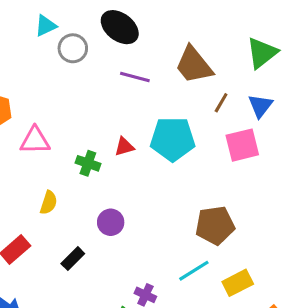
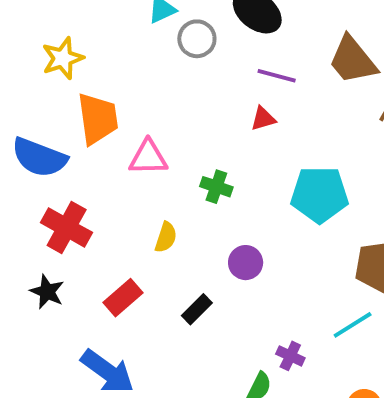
cyan pentagon: (173, 139) -> (320, 194), moved
red triangle: (124, 147) -> (263, 119), moved

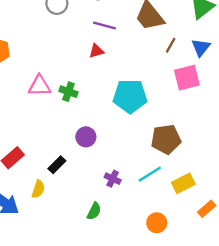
pink triangle: (148, 157) -> (39, 86), moved
yellow semicircle: (166, 237) -> (38, 189), moved
purple cross: (290, 356) -> (113, 179), moved

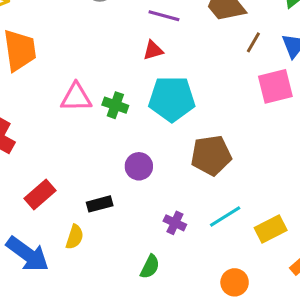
cyan pentagon: (130, 96) -> (172, 99), moved
brown pentagon: (166, 139) -> (211, 155), moved
black rectangle: (57, 165) -> (100, 204), turned 30

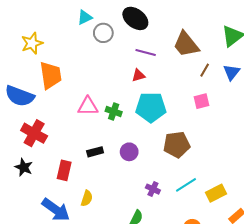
pink square: (275, 86) -> (202, 101), moved, size x0.7
red rectangle: (40, 195) -> (64, 170), turned -36
black rectangle: (100, 204) -> (95, 152), moved

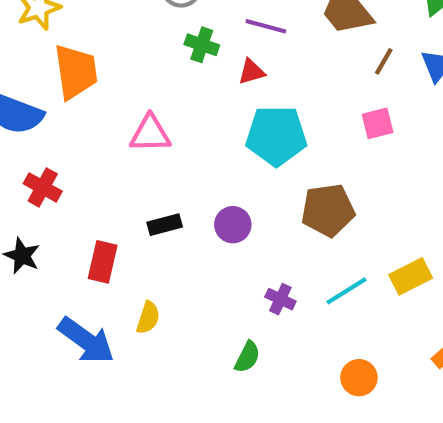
green cross: (114, 111) -> (202, 45), moved
red cross: (34, 133) -> (43, 187), size x0.7
yellow rectangle: (216, 193) -> (411, 276), moved

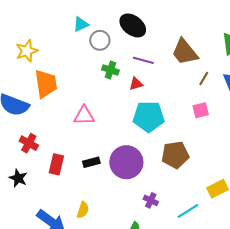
purple circle: (233, 225) -> (126, 162), size x1.8
red rectangle: (103, 262) -> (56, 164), moved
cyan line: (347, 291) -> (188, 211), moved

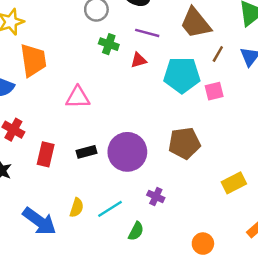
cyan pentagon: (149, 117) -> (182, 75), moved
cyan line: (188, 211) -> (110, 209), moved

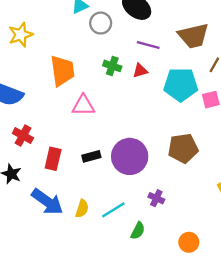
brown trapezoid: (195, 23) -> (193, 36), turned -64
green cross: (109, 44) -> (112, 66), moved
orange trapezoid: (33, 60) -> (62, 71), moved
blue arrow: (39, 221) -> (47, 202), moved
orange circle: (203, 244) -> (189, 242), moved

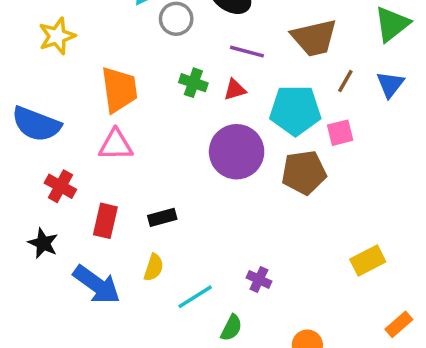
pink triangle: (83, 105) -> (116, 145), moved
brown pentagon: (183, 148) -> (304, 172), moved
purple circle: (130, 156) -> (237, 152), moved
yellow semicircle: (82, 209) -> (154, 267), moved

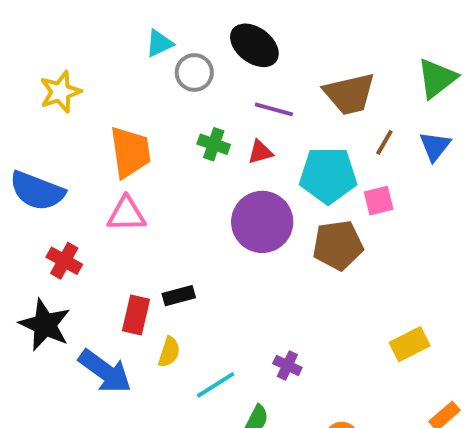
red rectangle: (105, 221) -> (136, 315), moved
black star: (43, 243) -> (45, 325), size x1.5

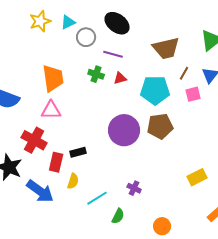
yellow star: (60, 92) -> (40, 21), moved
purple line: (274, 109) -> (113, 54), moved
pink square: (379, 201) -> (193, 94), moved
purple circle: (262, 222) -> (124, 130), moved
red cross: (64, 261) -> (34, 140), moved, size x1.4

